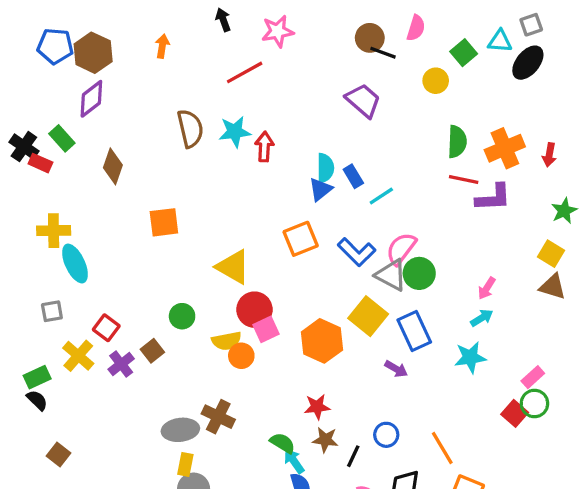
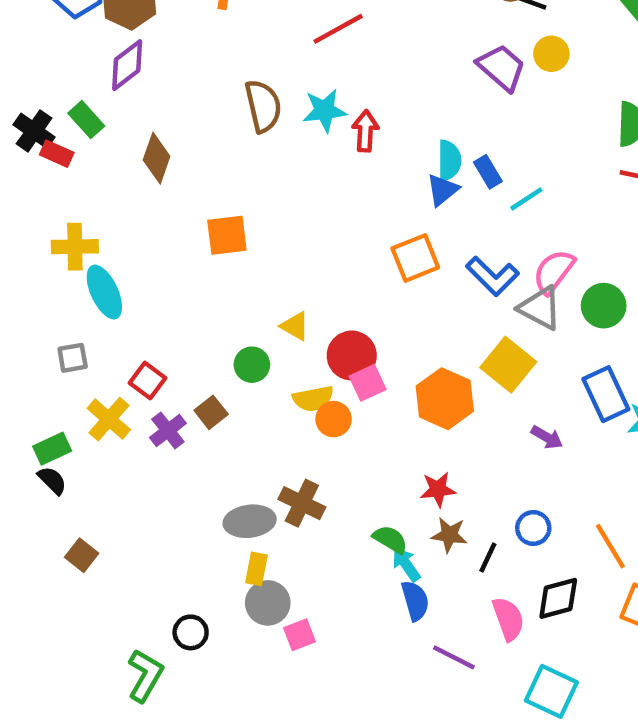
yellow circle: (436, 81) -> (551, 54), moved
yellow triangle: (233, 267) -> (295, 326), moved, size x0.6
green circle: (419, 273) -> (604, 306), moved
blue rectangle: (414, 331) -> (606, 394), moved

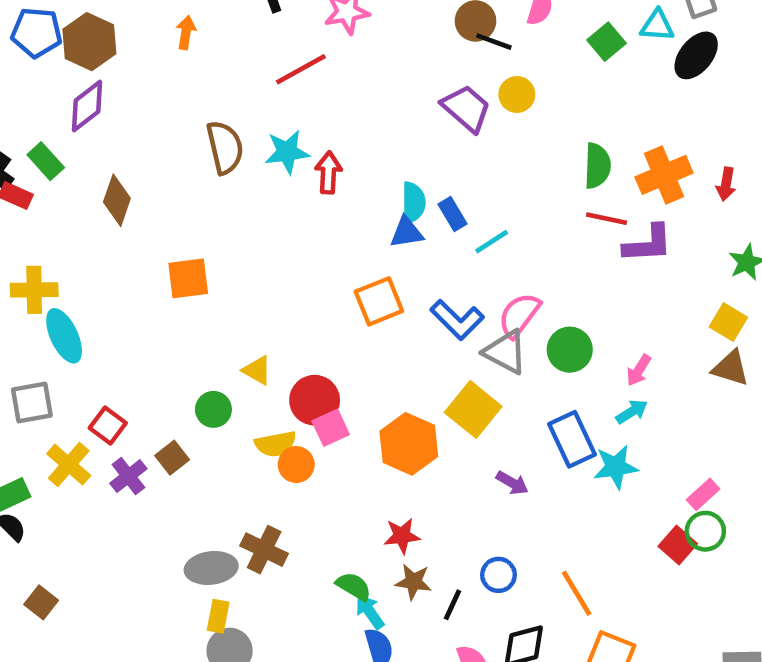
blue triangle: (442, 190) -> (407, 232), turned 30
gray square: (73, 358) -> (32, 402), size x1.4

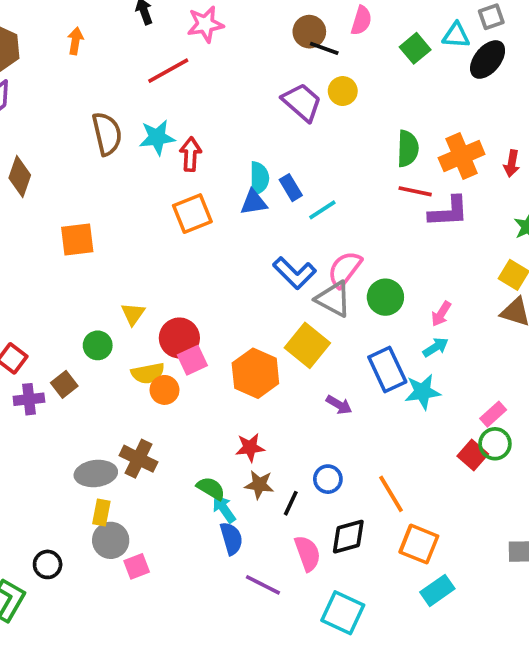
orange square: (379, 301) -> (192, 214), moved
yellow triangle: (257, 370) -> (133, 314), turned 35
purple cross: (128, 476) -> (29, 399), turned 32

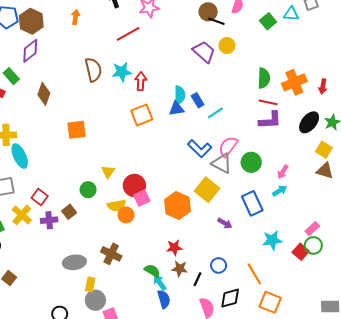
black ellipse: (488, 59) -> (309, 122), moved
purple L-shape: (449, 212) -> (270, 120), moved
cyan star: (423, 392) -> (272, 240), moved
gray ellipse: (96, 473) -> (74, 262), moved

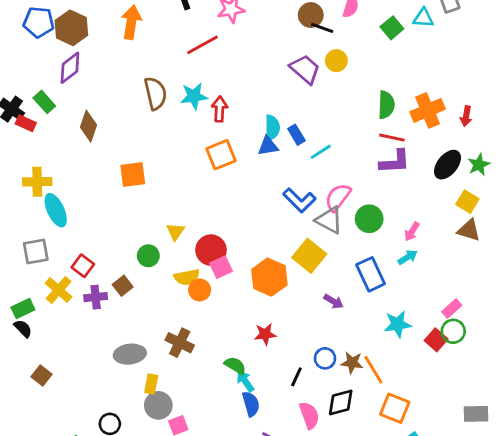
orange arrow: (75, 17) -> (131, 22), size x1.6
brown star: (180, 269) -> (352, 363), moved

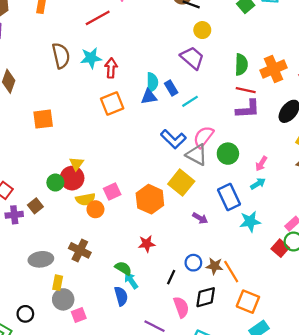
purple trapezoid: (305, 69) -> (192, 58), moved
red circle: (211, 250) -> (72, 178), moved
cyan star: (398, 324) -> (250, 221), moved
blue semicircle: (251, 404) -> (121, 296), moved

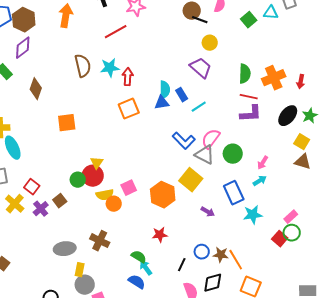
purple cross: (14, 215) -> (41, 209), turned -35
blue semicircle: (121, 296) -> (137, 282), turned -42

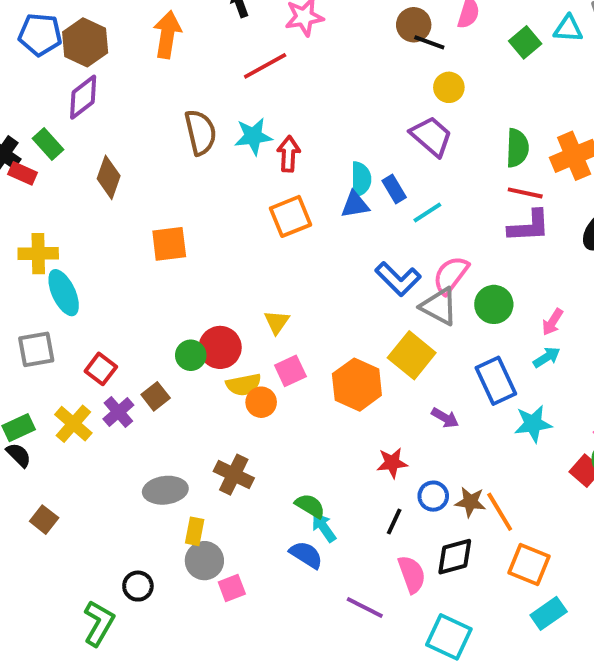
yellow triangle: (97, 163) -> (277, 322), moved
yellow cross: (15, 204) -> (73, 424), moved
red star: (160, 235) -> (392, 463), moved

